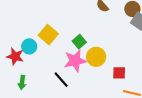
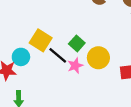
pink star: (75, 61) -> (75, 66), size x0.6
black line: (61, 80) -> (58, 55), moved

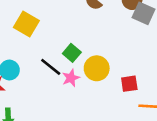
yellow square: (41, 40) -> (26, 24), moved

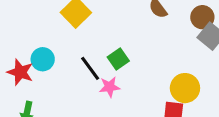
yellow circle: (97, 68) -> (185, 88), moved

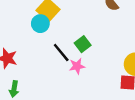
cyan circle: (43, 59) -> (40, 24), moved

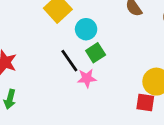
cyan circle: (40, 24) -> (86, 29), moved

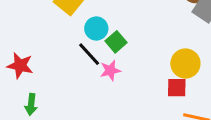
cyan circle: (86, 29) -> (96, 28), moved

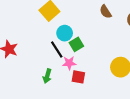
red square: (177, 88) -> (78, 77), moved
green arrow: (31, 104) -> (47, 76), moved

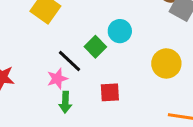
cyan circle: (65, 33) -> (120, 31), moved
pink star: (69, 63) -> (57, 79), moved

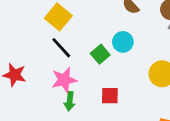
black line: (69, 61) -> (61, 48), moved
pink star: (57, 79) -> (64, 80), size x1.4

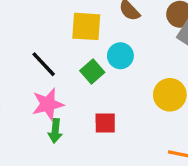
yellow square: (58, 17) -> (86, 26), moved, turned -35

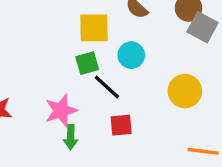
black line: (44, 64) -> (107, 87), moved
green square: (92, 71) -> (87, 63), moved, turned 30

